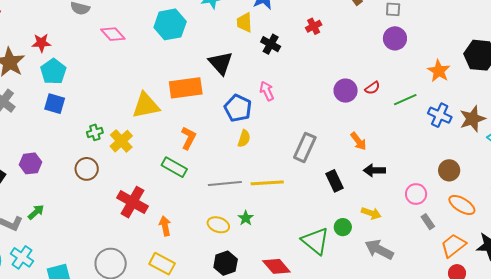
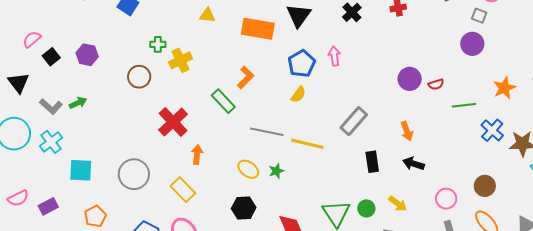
yellow triangle: (146, 105) -> (207, 15), moved, size x0.6

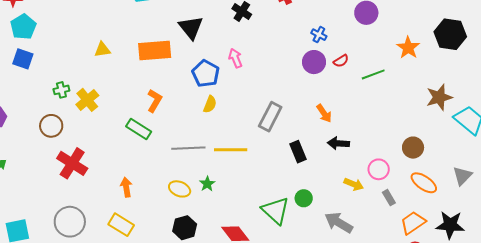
red cross: (173, 122) -> (72, 163), moved
blue cross: (492, 130) -> (319, 35), moved, size x0.7
yellow arrow: (398, 204) -> (354, 184), moved

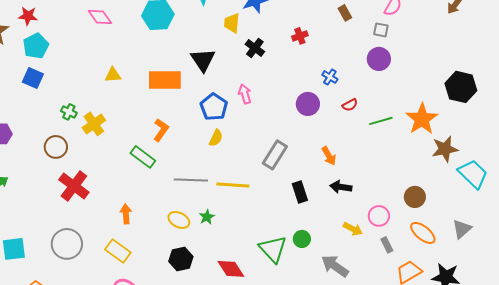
orange star: (408, 48) -> (422, 119), moved, size x1.4
purple circle: (314, 62) -> (308, 104), moved
green cross: (61, 90) -> (69, 112), turned 35

